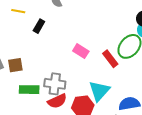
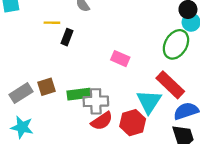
yellow line: (18, 11) -> (52, 23), moved
red rectangle: (110, 59) -> (170, 85), moved, size x1.4
green rectangle: (29, 90) -> (79, 94), moved

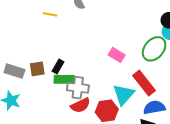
black rectangle: (67, 37) -> (58, 66), moved
pink rectangle: (120, 59) -> (117, 55), moved
gray rectangle: (21, 93) -> (14, 71), turned 42

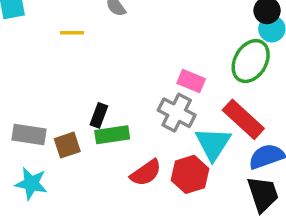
brown square: (37, 69) -> (67, 145), moved
gray cross: (78, 88) -> (177, 113), moved, turned 30

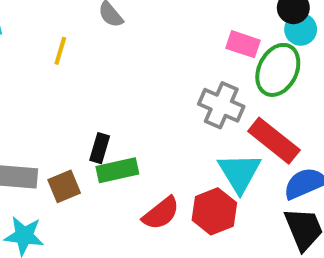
yellow line: (72, 33) -> (60, 51), turned -70
pink rectangle: (191, 81) -> (243, 44), moved
gray cross: (177, 113) -> (221, 105), moved

